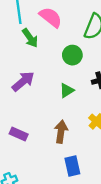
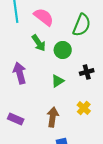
green arrow: (30, 38) -> (39, 43), moved
purple arrow: (23, 81) -> (20, 73), turned -65

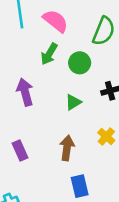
green arrow: (39, 43) -> (49, 54), turned 66
purple rectangle: (16, 119) -> (20, 150), turned 42

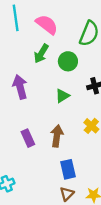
purple rectangle: (20, 150) -> (28, 138), moved

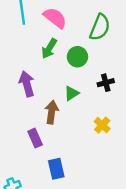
brown arrow: (57, 136) -> (52, 112), moved
blue rectangle: (68, 169) -> (56, 169), moved

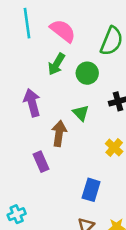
green triangle: (72, 93) -> (81, 113), turned -42
blue rectangle: (56, 169) -> (91, 190), moved, turned 30

